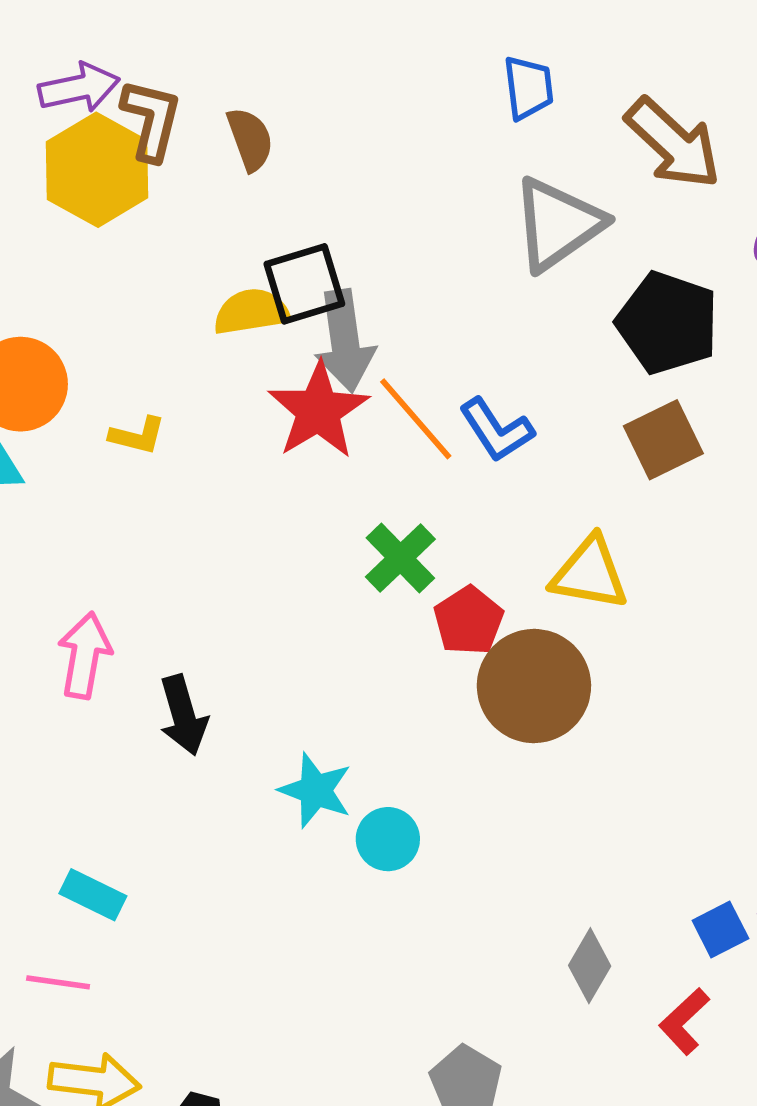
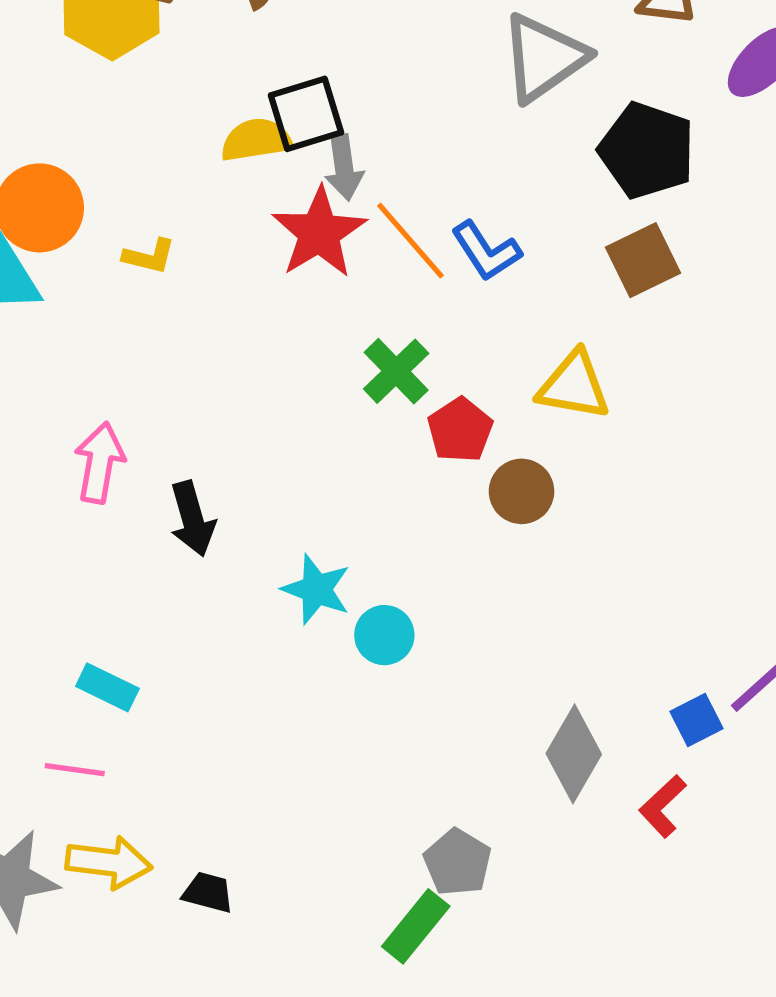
gray arrow: (345, 341) -> (344, 167), size x0.7
brown circle: (534, 686) -> (522, 491), size x0.6
gray diamond: (590, 966) -> (574, 754), size x1.4

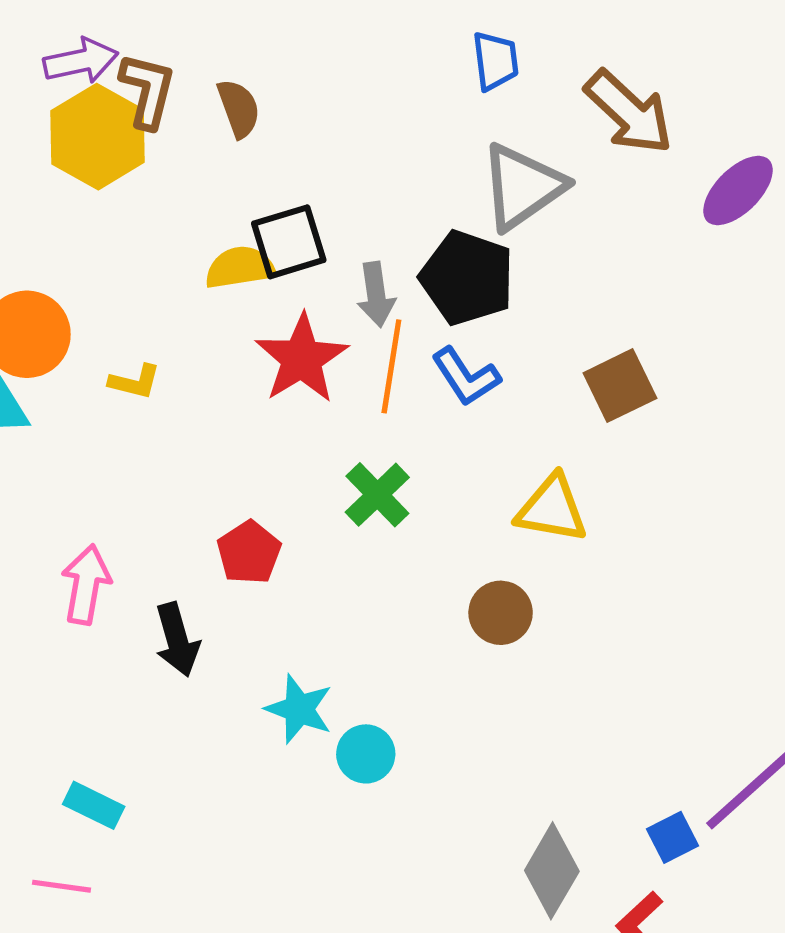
black pentagon: (647, 150) -> (467, 278), moved
gray arrow: (344, 167) -> (376, 294), moved
orange line: (410, 241) -> (391, 366), turned 50
red pentagon: (460, 430) -> (249, 552), moved

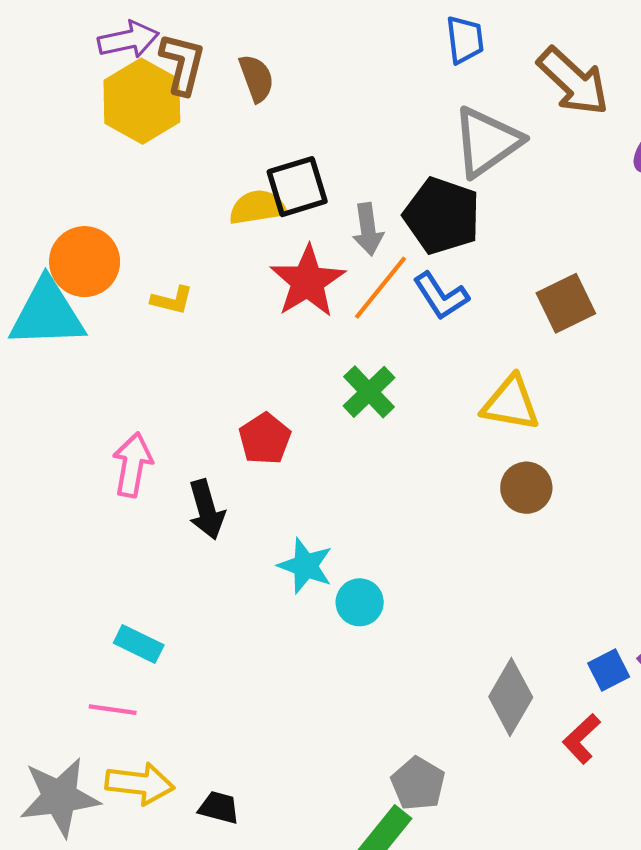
orange line: (391, 366) -> (380, 288), turned 30
brown circle: (501, 613) -> (526, 488), moved

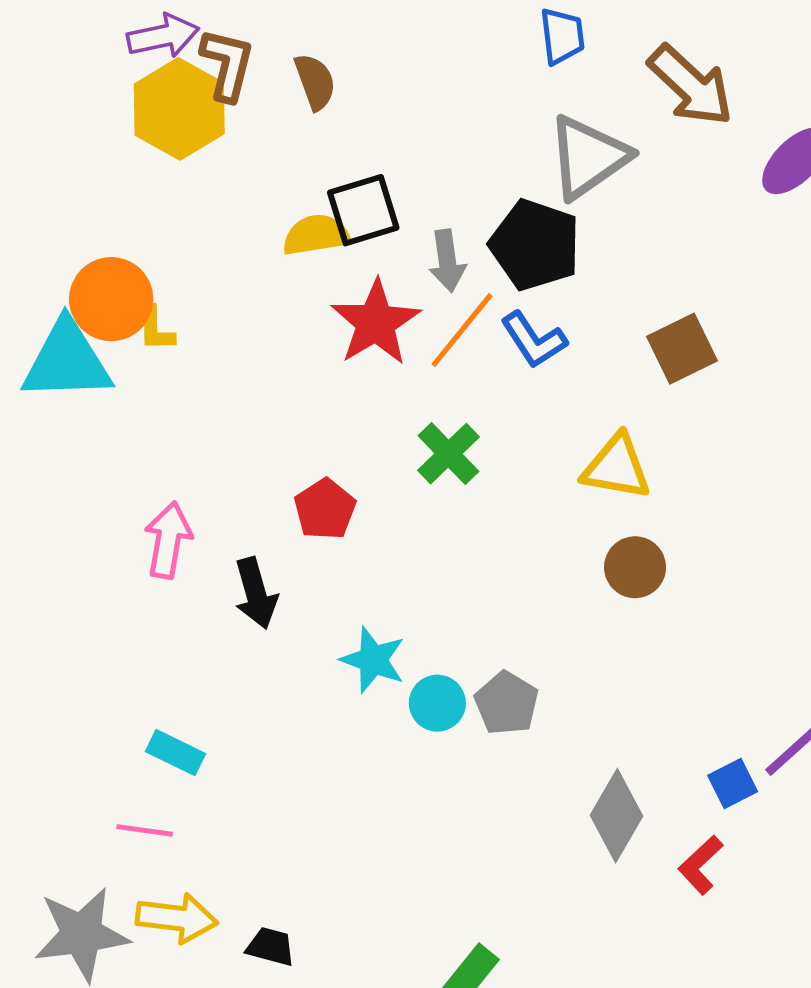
yellow L-shape: (172, 300) -> (156, 329), moved, turned 75
gray pentagon: (418, 784) -> (507, 703), moved

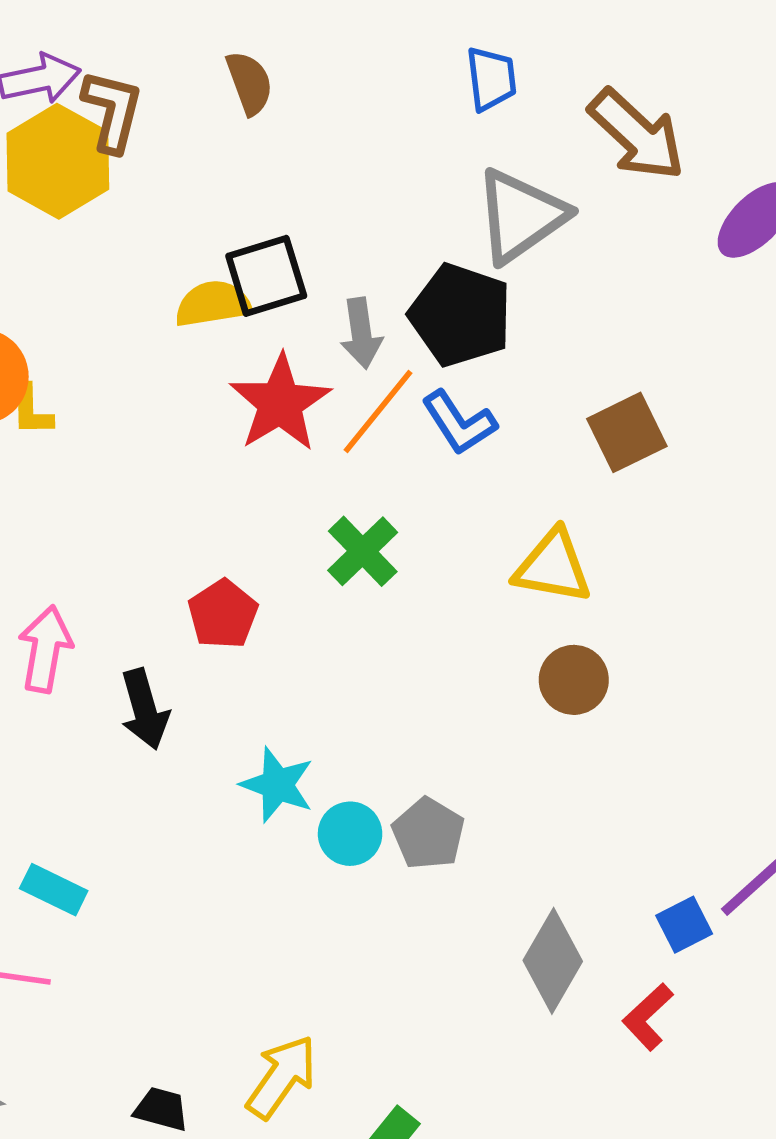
brown semicircle: (315, 82) -> (249, 83), moved
yellow arrow: (177, 918) -> (282, 1077), moved, turned -62

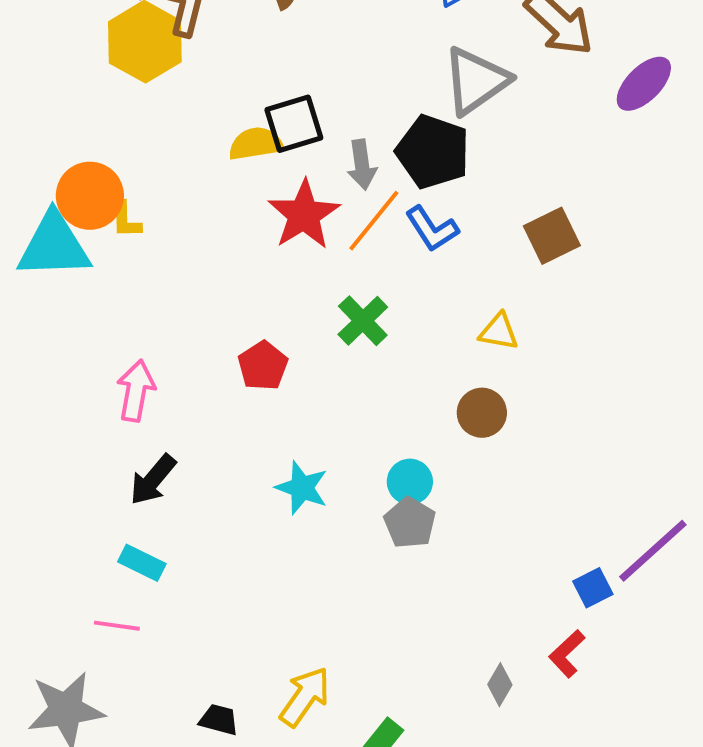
yellow triangle: (553, 567) -> (499, 332), size x0.7
brown circle: (574, 680) -> (482, 413), moved
black arrow: (145, 709) -> (153, 480), moved, turned 56
cyan circle: (350, 834) -> (410, 482), moved
gray diamond: (553, 961) -> (500, 685), moved, size x0.6

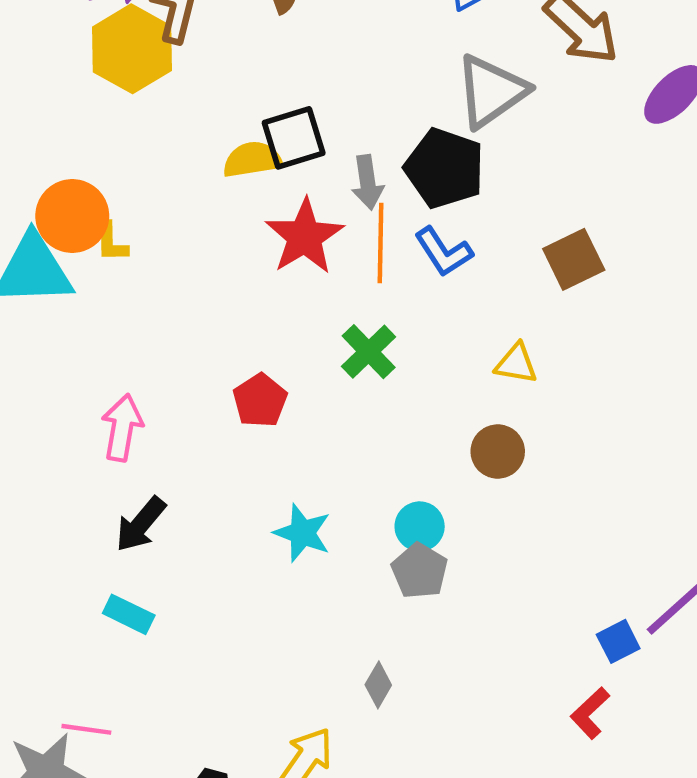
orange line: (374, 221) -> (380, 243), turned -38
pink line: (117, 626) -> (86, 729), moved
gray diamond: (500, 685) -> (378, 685), moved

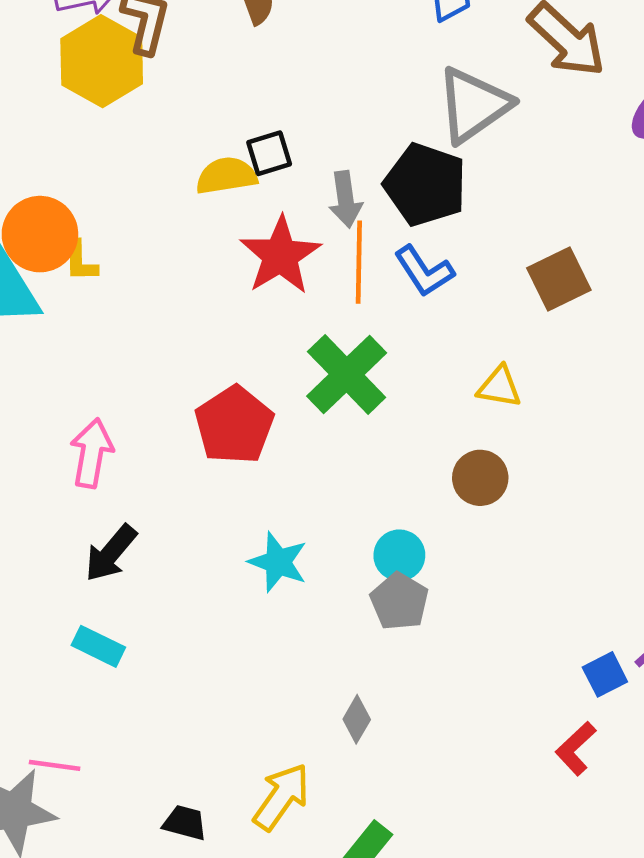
black square: (294, 138) -> (269, 153), size x0.7
green cross: (369, 352) -> (347, 375), size x1.4
red pentagon: (260, 400) -> (234, 425), size x1.4

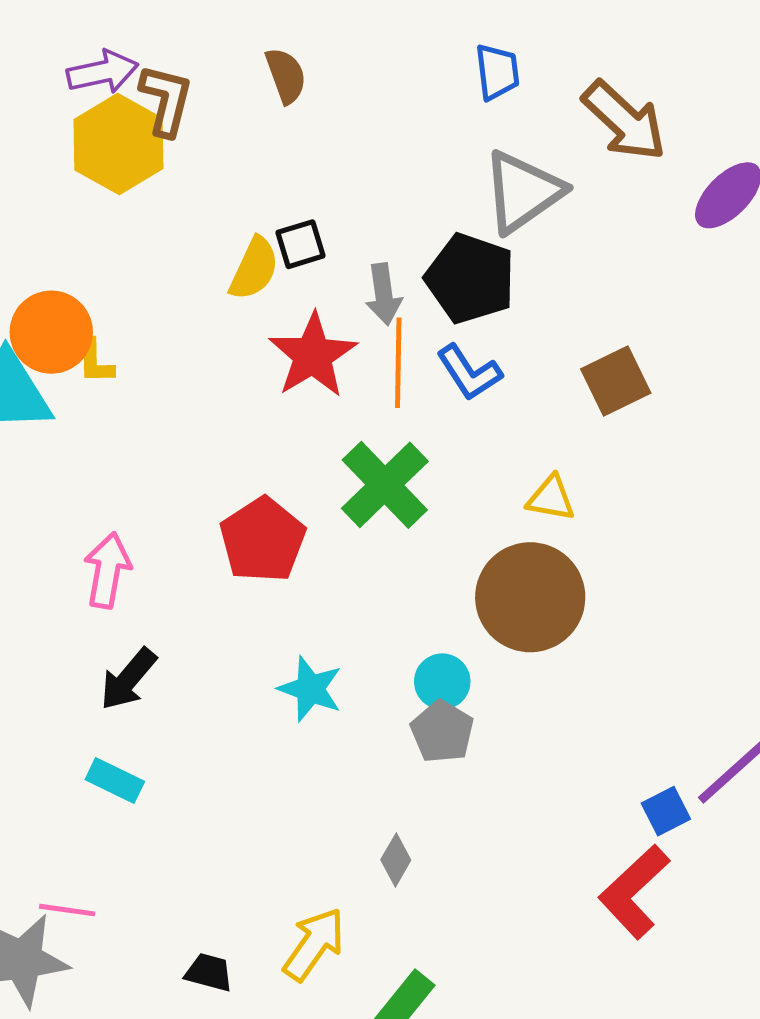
yellow semicircle: (226, 176) -> (254, 269), turned 124
brown circle: (480, 478) -> (530, 597), size x1.8
red L-shape: (576, 749) -> (634, 892), size x1.6

